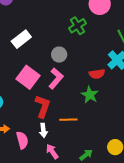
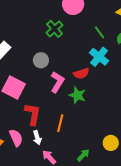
pink L-shape: (56, 78) -> (57, 82), moved
orange line: (68, 120) -> (60, 123), turned -66
pink semicircle: (22, 140) -> (16, 138), moved

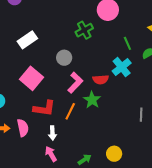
red L-shape: (33, 114) -> (44, 108), turned 75
orange line: (60, 123) -> (70, 111), moved
white arrow: (37, 138) -> (52, 133), moved

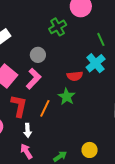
pink L-shape: (75, 83) -> (34, 79), moved
red L-shape: (44, 108) -> (19, 106), turned -85

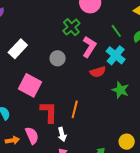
pink L-shape: (34, 79) -> (89, 47), moved
green star: (67, 97) -> (120, 90), moved

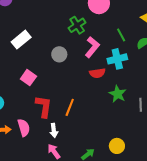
cyan cross: (116, 55) -> (117, 59), turned 30
pink square: (30, 85) -> (28, 78), size x0.7

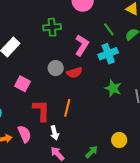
green cross: (77, 25) -> (52, 27), moved, turned 36
gray circle: (59, 54) -> (56, 68), moved
red semicircle: (97, 73) -> (74, 73), moved

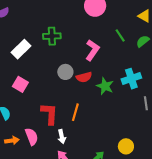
green cross: (52, 27) -> (52, 36), moved
cyan cross: (108, 54) -> (131, 79), moved
pink square: (23, 84) -> (20, 84), moved
green star: (113, 88) -> (105, 86), moved

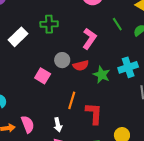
pink square: (20, 84) -> (43, 76), moved
red L-shape: (49, 114) -> (94, 113), moved

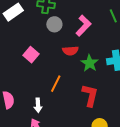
gray circle: (62, 60) -> (54, 24), moved
red L-shape: (94, 113) -> (90, 95), moved

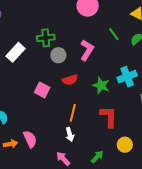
red semicircle: (70, 51) -> (70, 80), moved
white arrow: (38, 105) -> (70, 134), moved

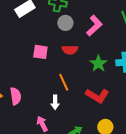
pink square: (42, 90) -> (40, 52), turned -35
orange line: (73, 113) -> (64, 82), turned -54
red L-shape: (109, 117) -> (97, 96), turned 105

